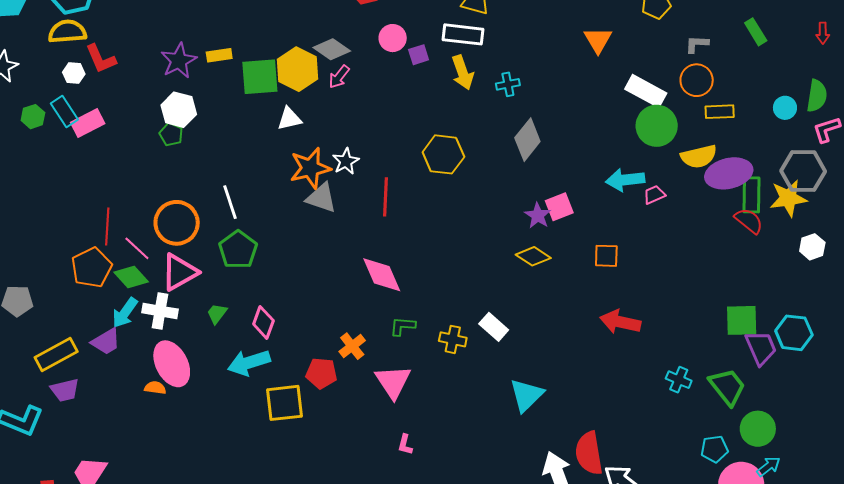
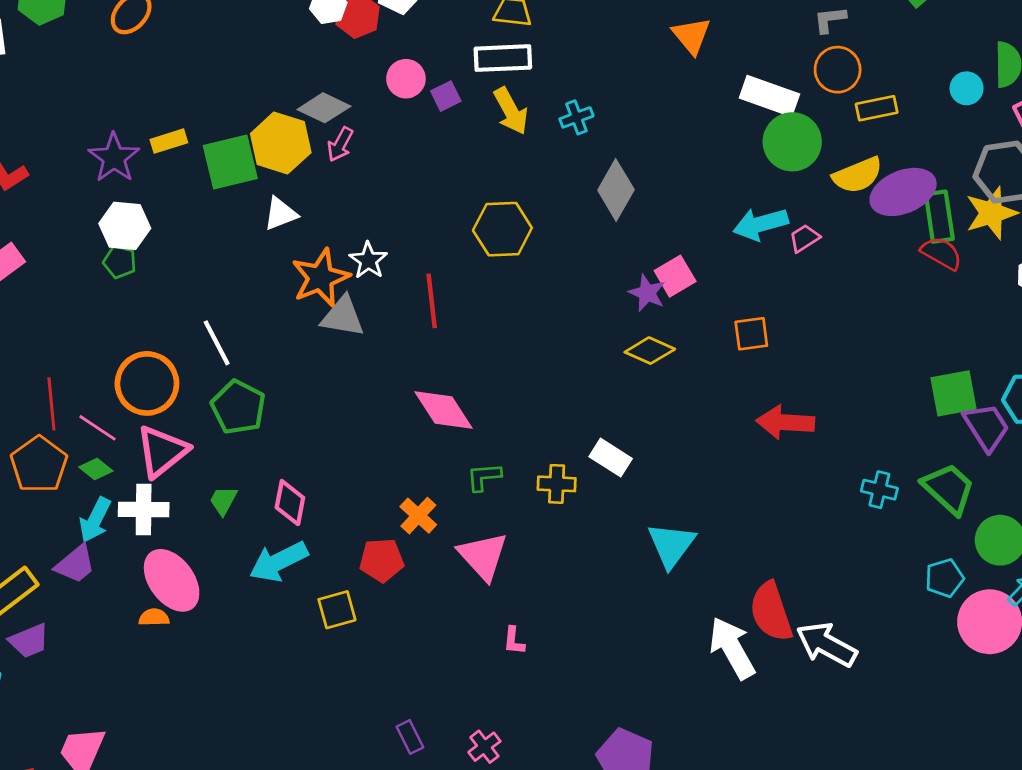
green diamond: (131, 277) -> (96, 469), size x0.7
yellow square: (284, 403) -> (337, 610), size x0.7

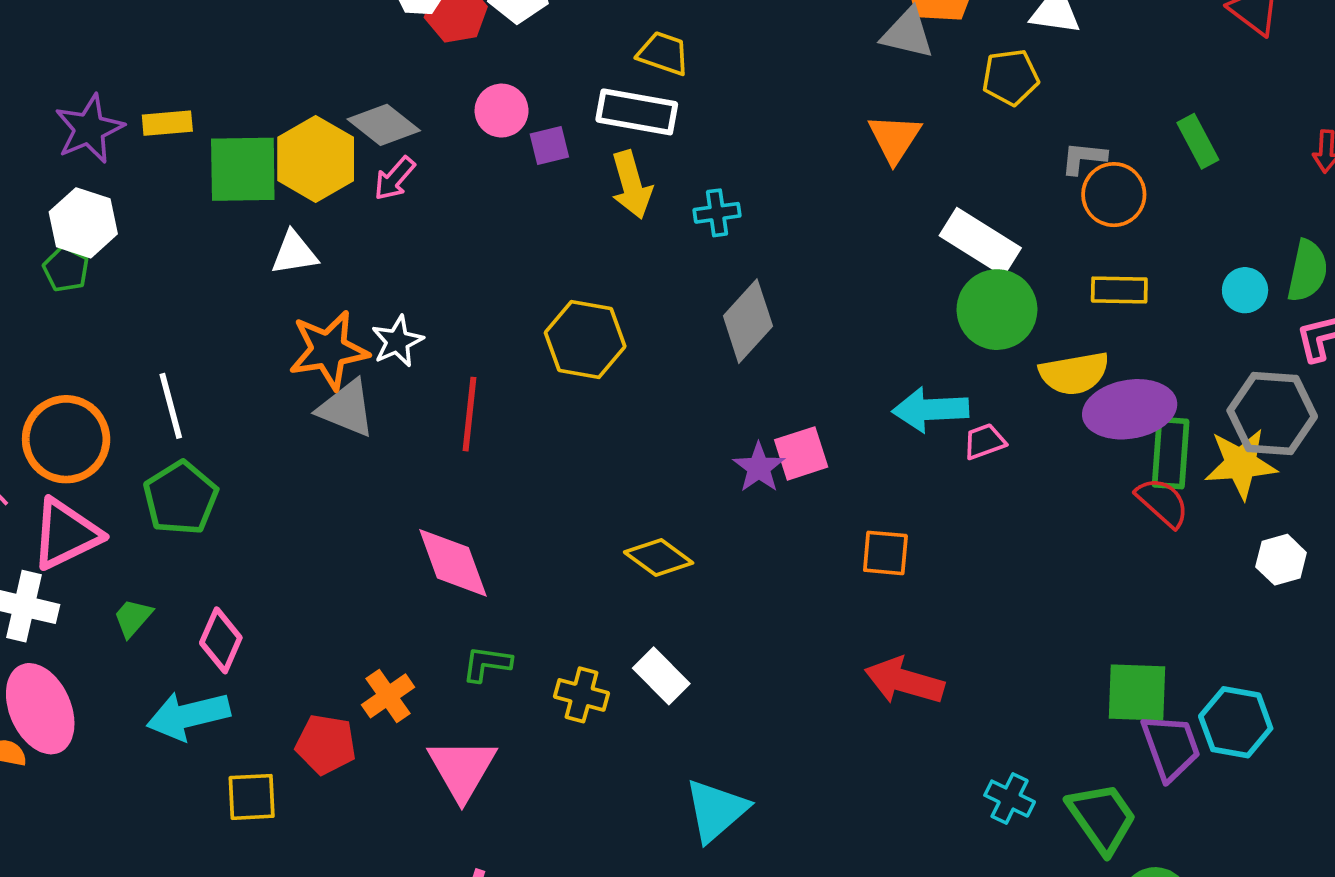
orange circle: (838, 70) -> (1114, 195), moved
yellow diamond: (650, 351) -> (659, 558), moved

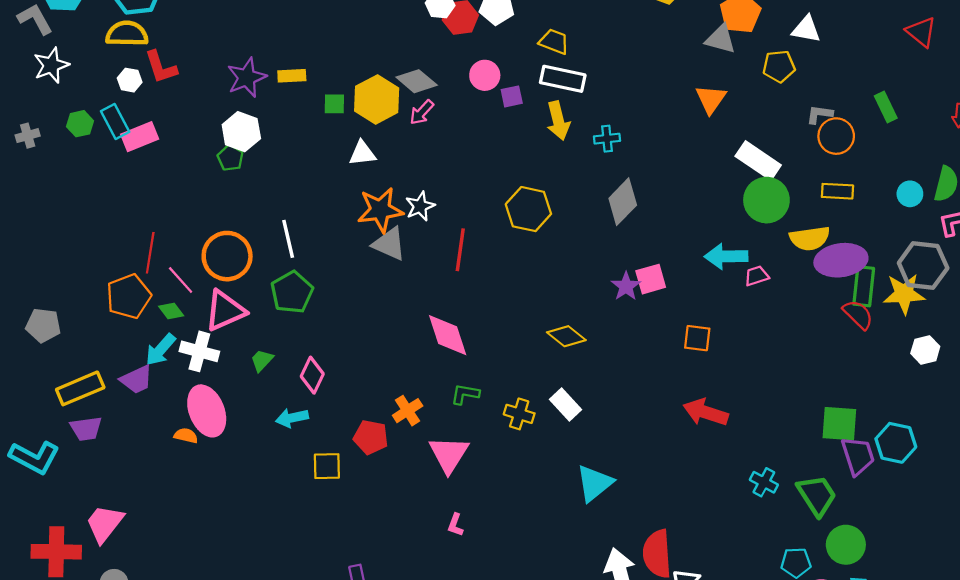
yellow trapezoid: (663, 53) -> (554, 42), moved
green square: (243, 169) -> (334, 104), size x0.5
cyan arrow: (188, 716) -> (292, 418), size x0.7

